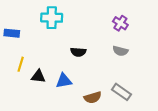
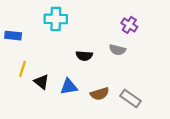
gray semicircle: (120, 51) -> (117, 50), moved
black triangle: (38, 76) -> (42, 82), turned 32
brown semicircle: (93, 97) -> (100, 94), moved

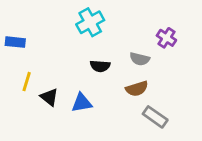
cyan cross: (56, 19) -> (90, 22), moved, turned -30
purple cross: (129, 25) -> (166, 38), moved
brown semicircle: (100, 94) -> (137, 89), moved

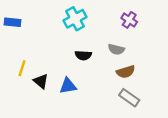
purple cross: (166, 38) -> (129, 20), moved
blue rectangle: (15, 42) -> (13, 22), moved
brown semicircle: (137, 89) -> (126, 72), moved

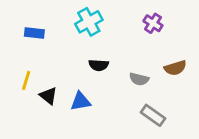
blue rectangle: (13, 22) -> (34, 33), moved
gray semicircle: (116, 49) -> (139, 79), moved
brown semicircle: (126, 72) -> (175, 68), moved

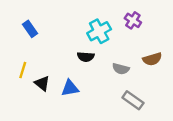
cyan cross: (89, 22) -> (99, 31), moved
blue rectangle: (34, 33) -> (30, 29), turned 49

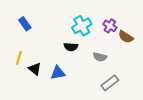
purple cross: (133, 20) -> (110, 26), moved
brown semicircle: (152, 59) -> (126, 37), moved, turned 49
gray rectangle: (133, 100) -> (110, 83), turned -72

